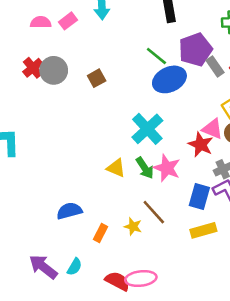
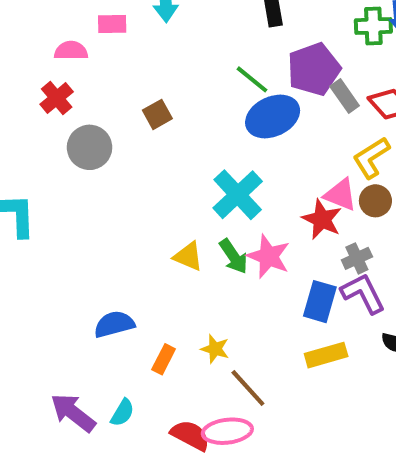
pink rectangle: (68, 21) -> (112, 24), turned 36
pink semicircle: (41, 22) -> (71, 51), moved
gray circle: (54, 70) -> (90, 147), moved
brown line: (154, 212) -> (248, 388), moved

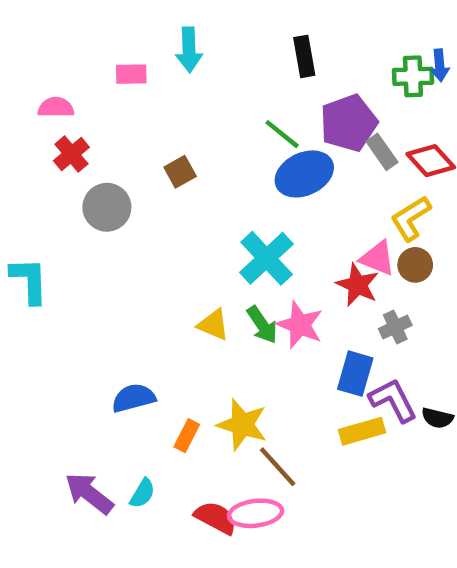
pink semicircle: (71, 51) -> (56, 107), moved
purple L-shape: (363, 293) -> (393, 400), moved
yellow star: (215, 349) -> (242, 425), size x1.6

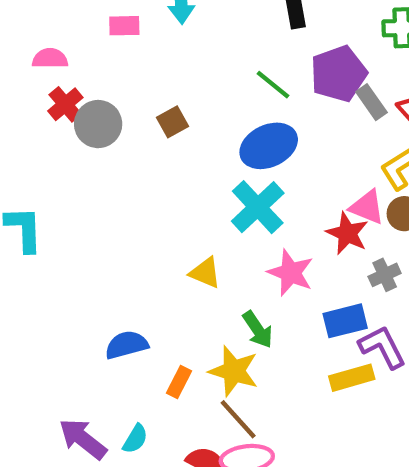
blue ellipse: (304, 174) -> (269, 146), moved
gray circle: (107, 207) -> (98, 124), moved
green arrow: (262, 325) -> (258, 330), moved
blue rectangle: (355, 374) -> (345, 321), turned 60
brown line: (278, 467) -> (238, 419), moved

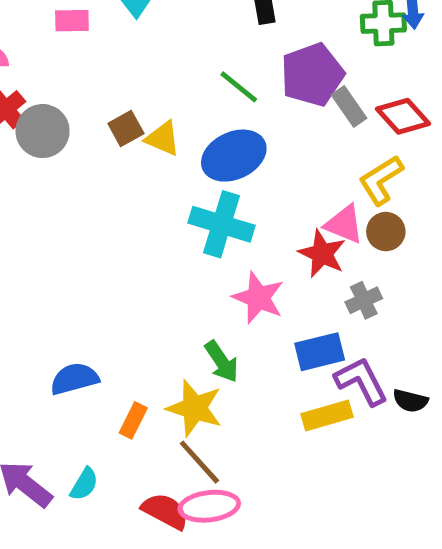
cyan cross: (258, 207) -> (222, 224), turned -30
yellow triangle: (205, 273) -> (163, 138), moved

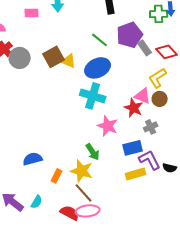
brown square: (126, 129) -> (54, 57), size x1.5

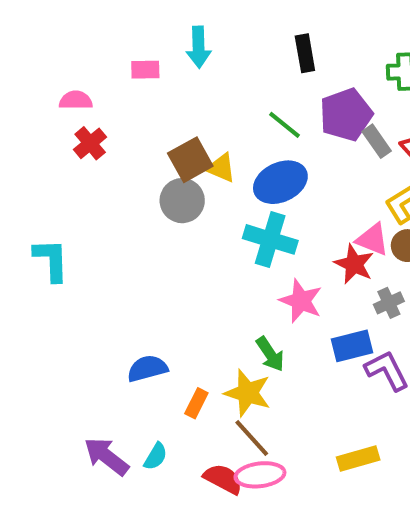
gray circle: (20, 58) -> (182, 201), moved
yellow rectangle: (136, 174) -> (358, 458), moved

